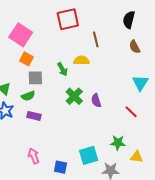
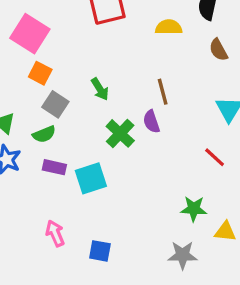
brown line: (96, 39) -> (163, 92), moved
yellow semicircle: (81, 60) -> (169, 27), moved
gray square: (35, 78) -> (55, 104), turned 35
purple semicircle: (96, 100) -> (151, 122), moved
cyan square: (89, 155) -> (91, 178), moved

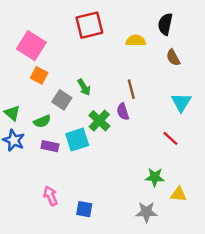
gray square: (55, 104) -> (62, 100), moved
cyan square: (91, 178) -> (77, 140), moved

